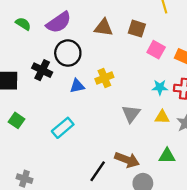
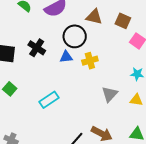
black circle: (68, 53) -> (75, 36), moved
blue triangle: (77, 86) -> (66, 57), moved

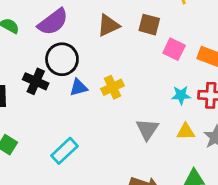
brown triangle: (94, 17) -> (108, 25), turned -30
black circle: (75, 36) -> (62, 59), moved

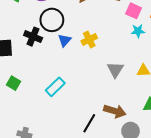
blue triangle: (79, 87) -> (64, 40), turned -32
cyan star: (181, 95) -> (138, 31), moved

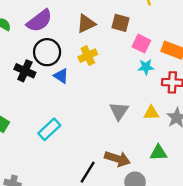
blue triangle: (64, 40) -> (61, 76), turned -40
yellow cross: (89, 40) -> (88, 56), moved

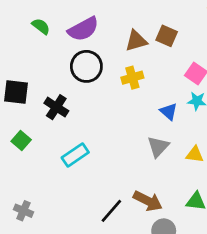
brown square: (120, 23) -> (167, 36), moved
black cross: (25, 71) -> (56, 107), moved
blue triangle: (61, 76) -> (169, 112), moved

